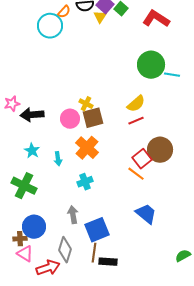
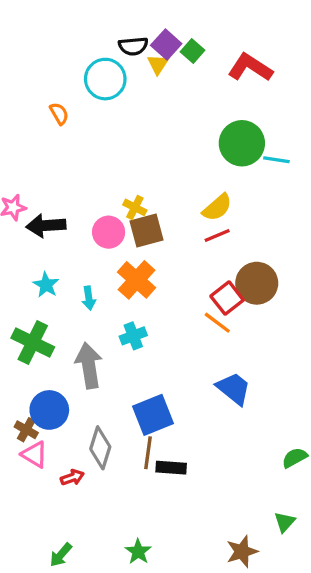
orange semicircle: (64, 12) -> (59, 114), moved, turned -72
cyan circle: (50, 26) -> (105, 79), moved
gray arrow: (73, 215) -> (89, 366), moved, size x1.5
brown cross: (20, 239) -> (26, 430), turned 32
red arrow: (48, 268) -> (72, 477), size x0.6

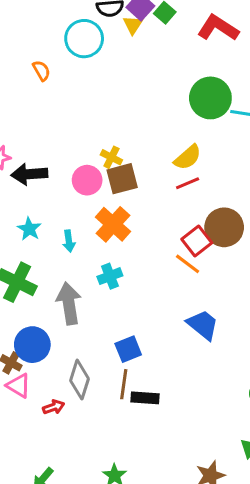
blue square: (153, 415) -> (128, 349), size x0.7

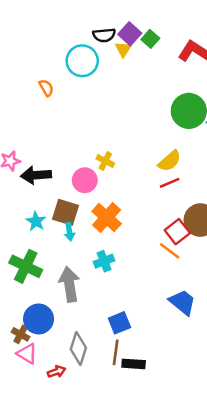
brown square: (122, 179) -> (66, 212), moved, turned 32

